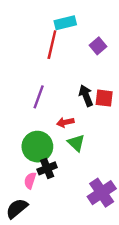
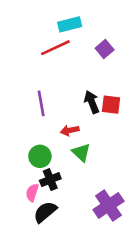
red line: (52, 45) -> (55, 48), turned 52
purple line: (39, 97) -> (41, 103), turned -30
green circle: (37, 147) -> (40, 156), size x0.7
black semicircle: (17, 208) -> (45, 212), moved

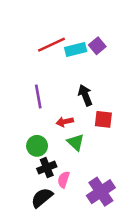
cyan rectangle: (70, 24) -> (76, 49), moved
red square: (111, 105) -> (103, 119), moved
pink semicircle: (32, 193) -> (64, 180), moved

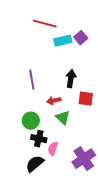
red line: (51, 45) -> (45, 24), moved, turned 40
black arrow: (85, 95) -> (71, 79), turned 30
black cross: (47, 168) -> (39, 139), turned 35

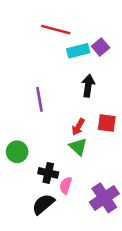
black arrow: (71, 79) -> (88, 86), moved
red arrow: (54, 101) -> (78, 127), moved, turned -48
green circle: (31, 121) -> (17, 152), moved

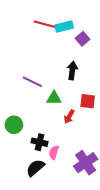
cyan rectangle: (78, 51) -> (64, 26), moved
purple line: (40, 99) -> (32, 82), turned -54
red arrow: (78, 127) -> (69, 117), moved
green triangle: (78, 147) -> (54, 98), moved, turned -42

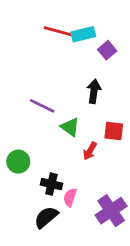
green triangle: (54, 98) -> (70, 127), turned 35

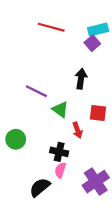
cyan rectangle: (83, 34) -> (98, 29), moved
red arrow: (90, 151) -> (77, 130), turned -49
black cross: (51, 184) -> (59, 152), moved

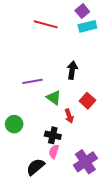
purple square: (92, 43) -> (82, 11), moved
purple line: (36, 91) -> (32, 81), turned -36
red square: (98, 113) -> (87, 101), turned 35

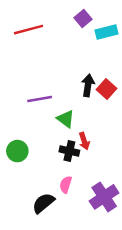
purple square: (82, 11) -> (83, 18), moved
red line: (46, 24) -> (28, 30), moved, turned -30
red square: (87, 101) -> (107, 89), moved
black cross: (53, 135) -> (69, 151), moved

